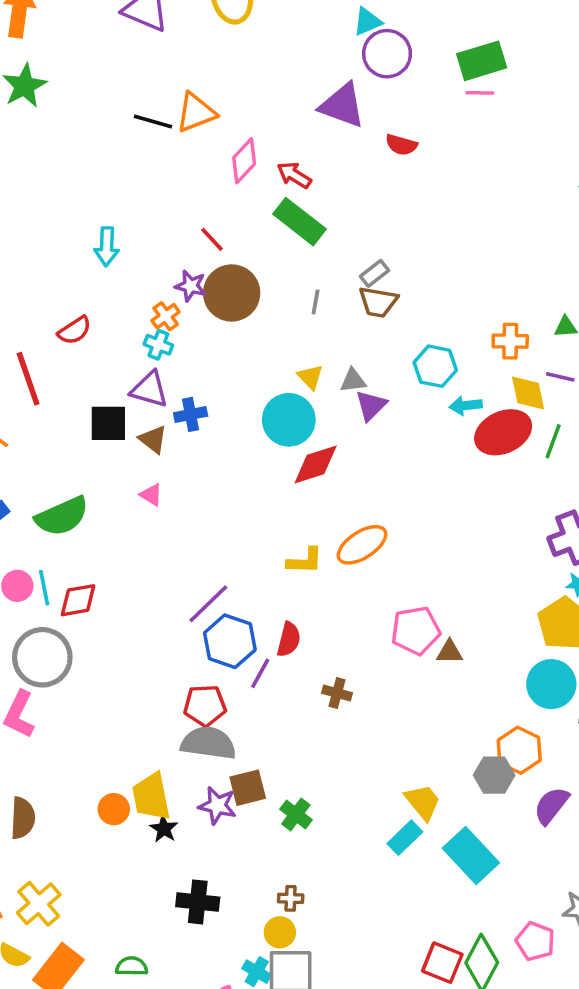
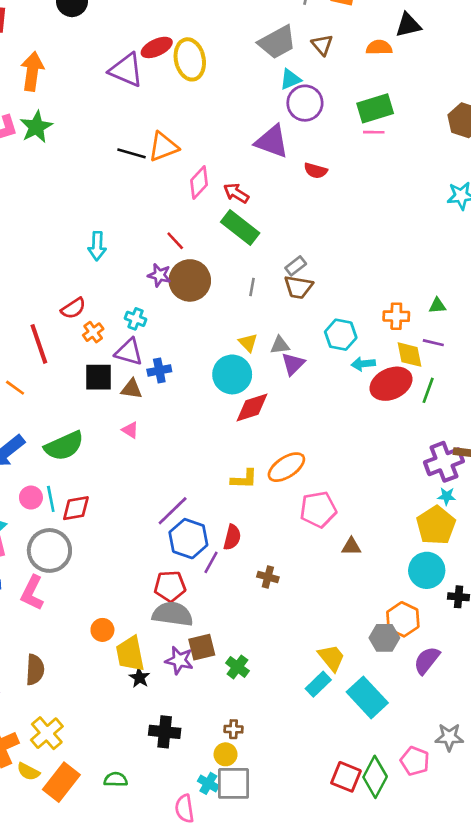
orange cross: (166, 316) -> (93, 332), moved
brown triangle: (153, 439) -> (132, 389), turned -30
pink pentagon: (416, 631) -> (318, 509), moved
orange circle: (114, 809) -> (102, 630), moved

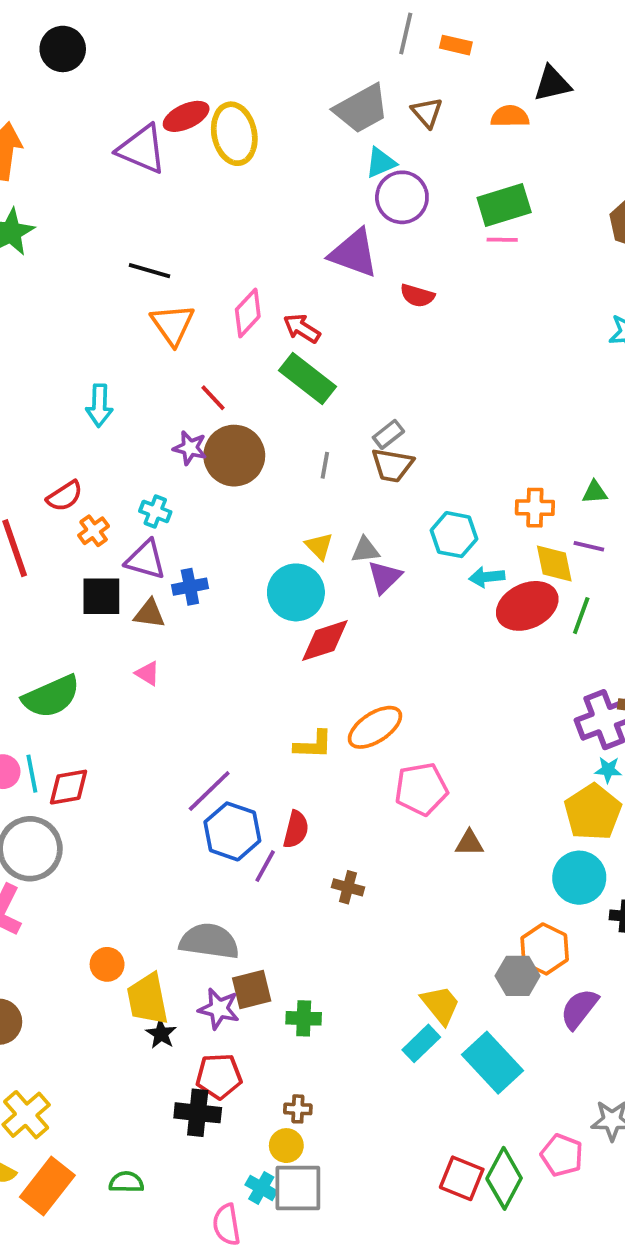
orange triangle: (163, 147) -> (173, 325), moved, turned -44
red pentagon: (170, 586) -> (219, 1076), moved
green cross: (237, 667) -> (304, 1018), turned -35

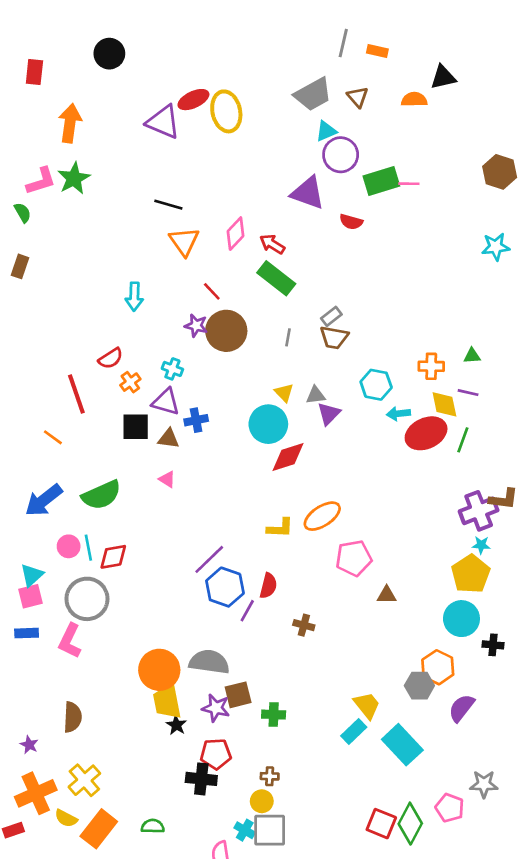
green rectangle: (504, 205) -> (381, 181), moved
orange circle: (107, 964) -> (159, 670), moved, size x1.8

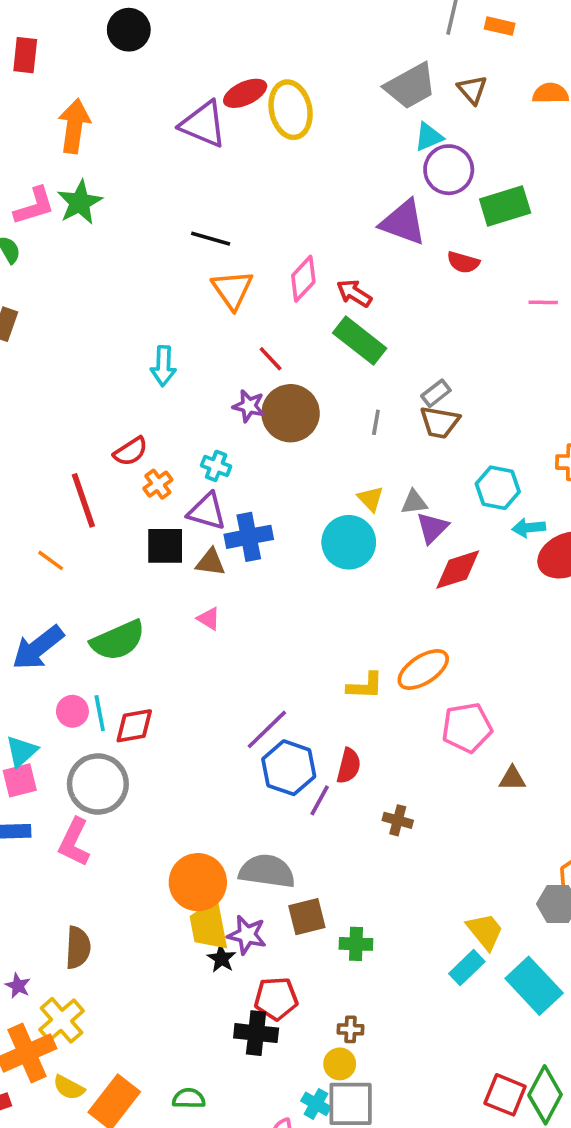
pink line: (409, 184) -> (543, 302), moved
blue cross: (196, 420) -> (249, 537), size x1.4
red diamond: (288, 457) -> (458, 570), moved
purple star: (216, 708) -> (247, 935), moved
yellow cross: (84, 780) -> (62, 1020), moved

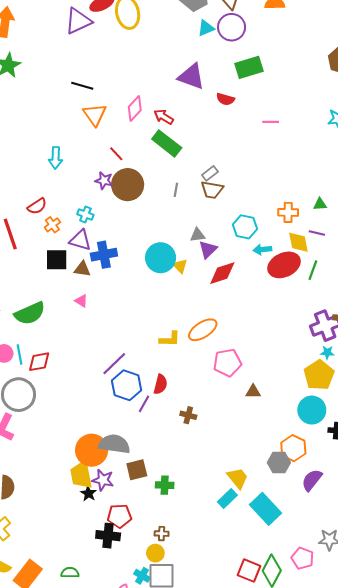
purple triangle: (203, 124) -> (78, 21), turned -48
purple circle: (449, 170) -> (232, 27), moved
yellow triangle: (371, 499) -> (180, 266), moved
orange circle: (198, 882) -> (92, 450), moved

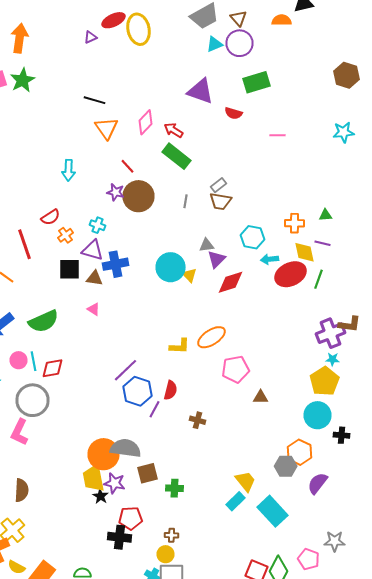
purple triangle: (78, 21) -> (90, 37), size x0.5

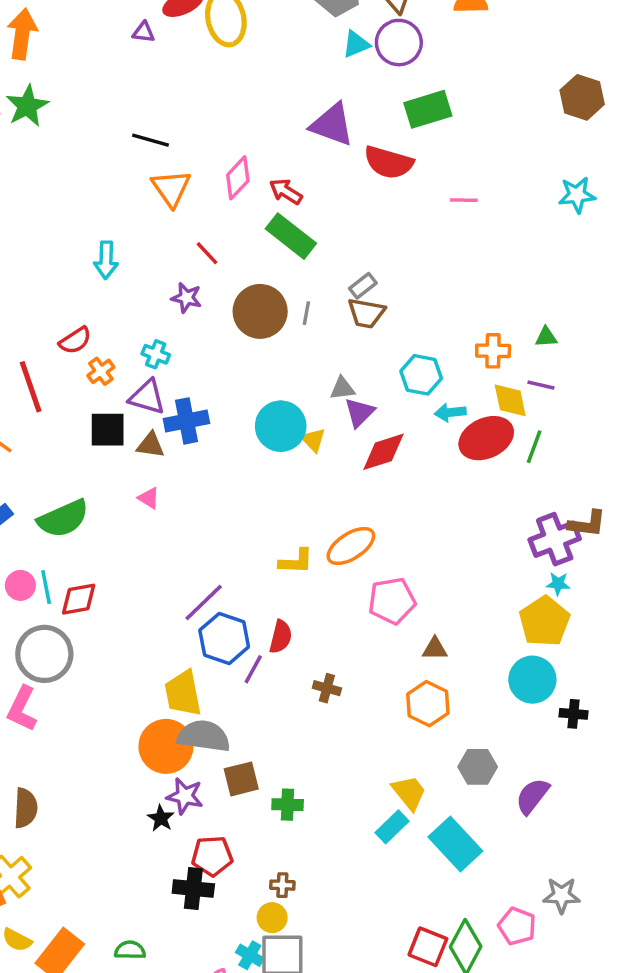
purple triangle: (90, 37) -> (144, 32), turned 32
red semicircle: (234, 113) -> (389, 162), size x1.6
brown circle: (138, 196) -> (260, 311), moved
orange hexagon: (300, 452) -> (428, 704), moved
yellow trapezoid: (94, 478) -> (183, 693), moved

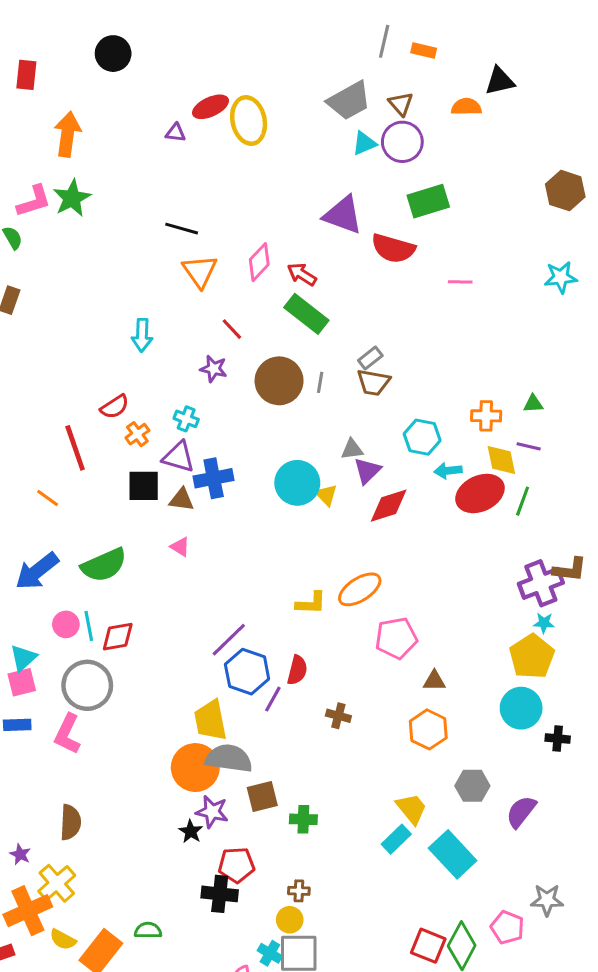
green semicircle: (130, 950) -> (148, 930), moved

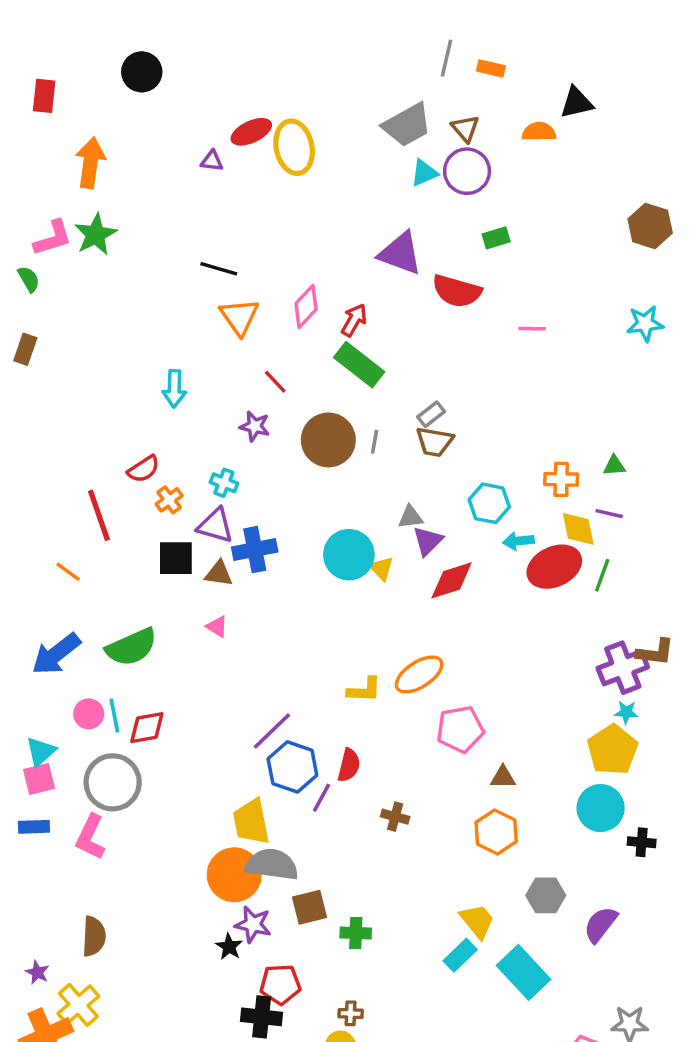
green rectangle: (428, 201) -> (496, 238), size x0.6
red arrow: (302, 274) -> (354, 320), turned 88

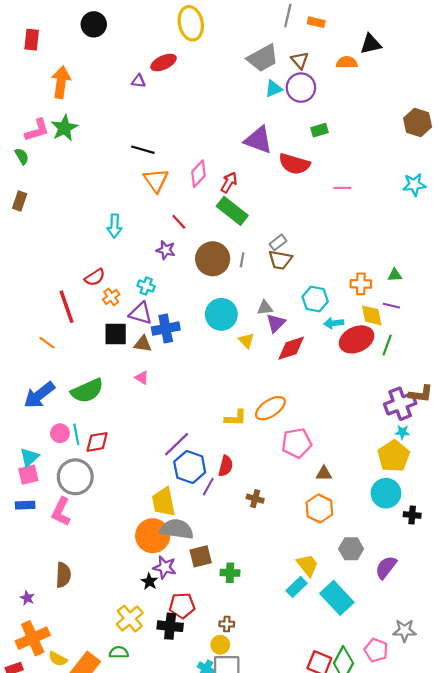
yellow ellipse: (294, 147) -> (191, 23), moved
cyan circle: (349, 555) -> (221, 314), moved
yellow cross: (78, 1005) -> (130, 619), moved

